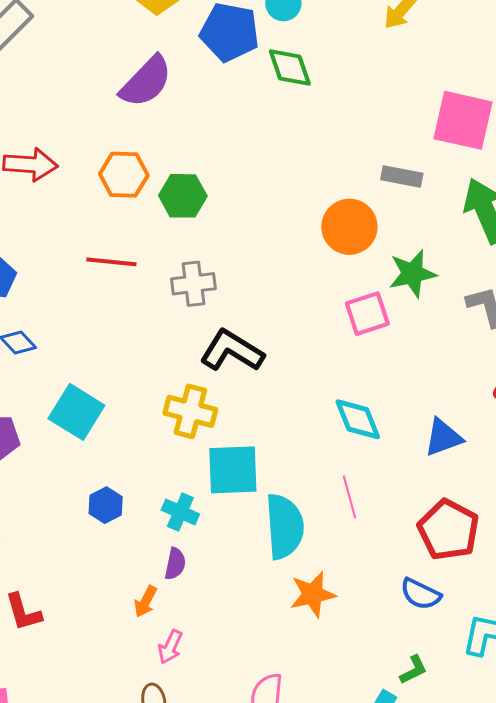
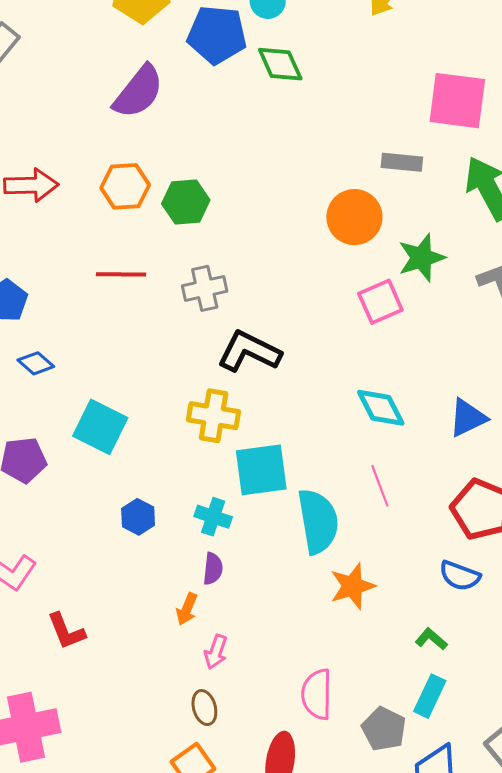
green L-shape: (414, 670) -> (431, 639), moved, turned -108

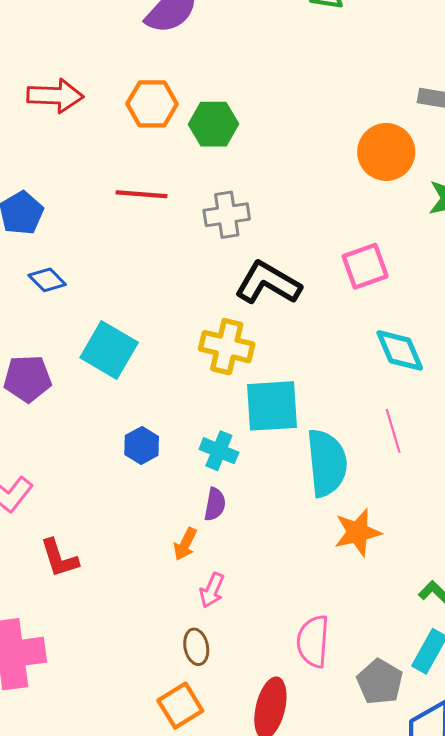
pink square: (380, 302) -> (365, 266), moved

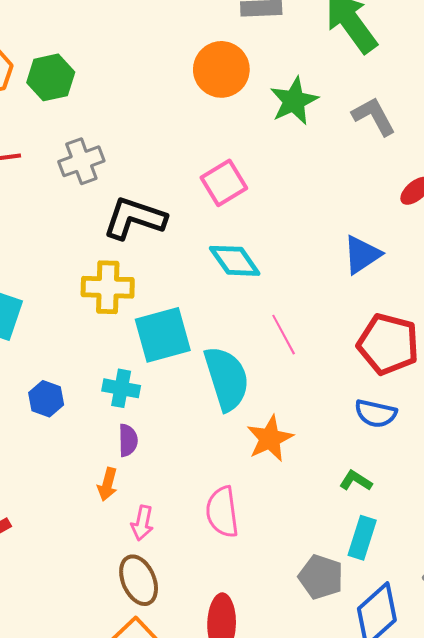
cyan diamond: (400, 350) -> (235, 261), moved
pink semicircle: (313, 641) -> (222, 512), moved
brown ellipse: (196, 647) -> (139, 580), size x1.4

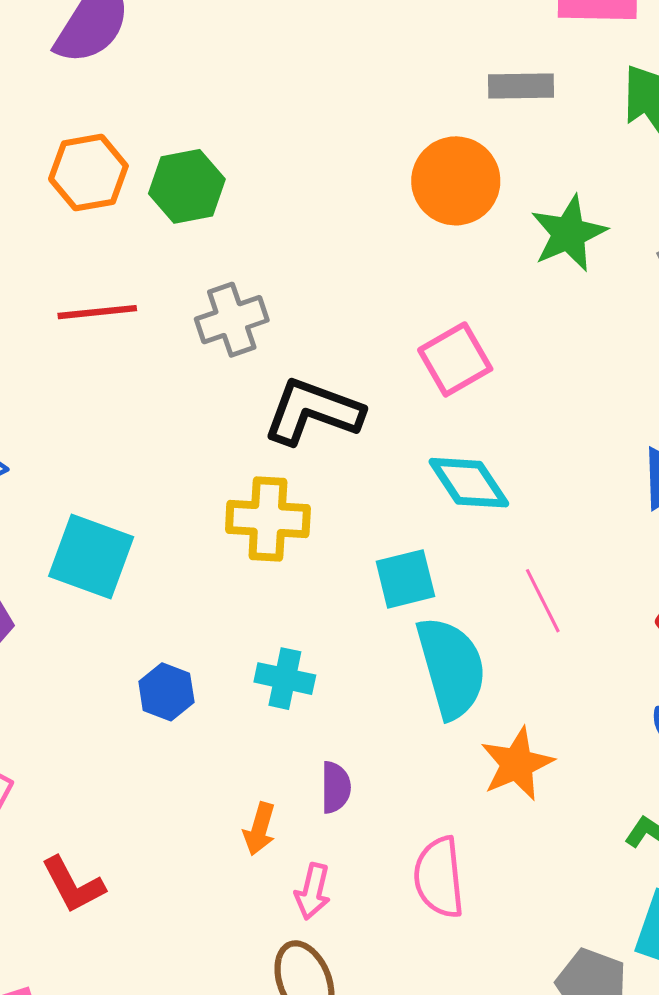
cyan square: (163, 335) -> (405, 579), moved, size x0.7
purple semicircle: (128, 440) -> (336, 787), moved

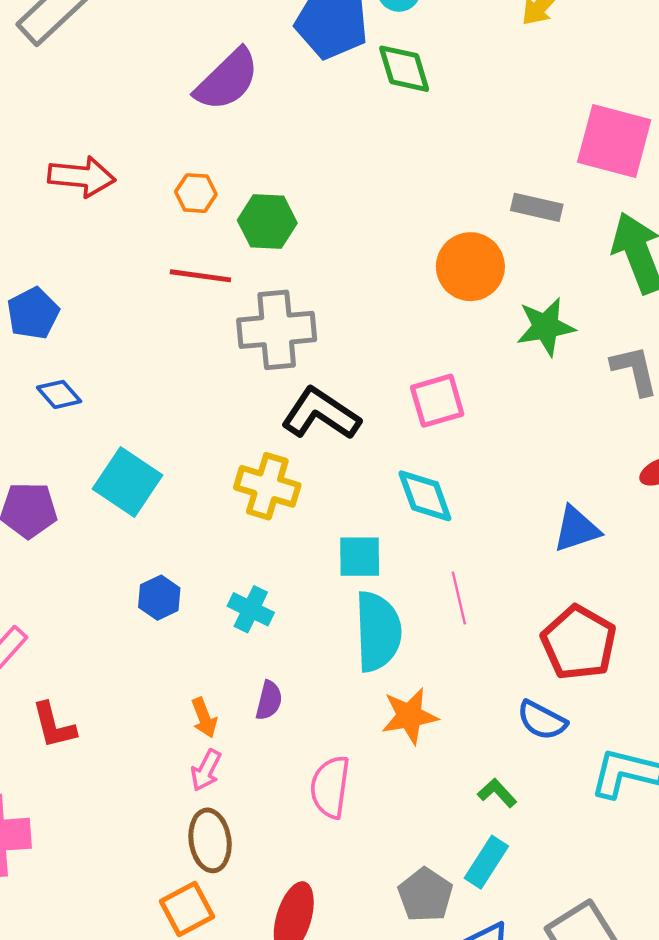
orange hexagon: (88, 173) -> (196, 193), size x0.7
red line: (97, 312) -> (200, 276), moved
gray cross: (232, 320) -> (277, 330), size x1.4
orange arrow: (259, 829) -> (204, 718), turned -51
pink arrow: (313, 891) -> (206, 770), moved

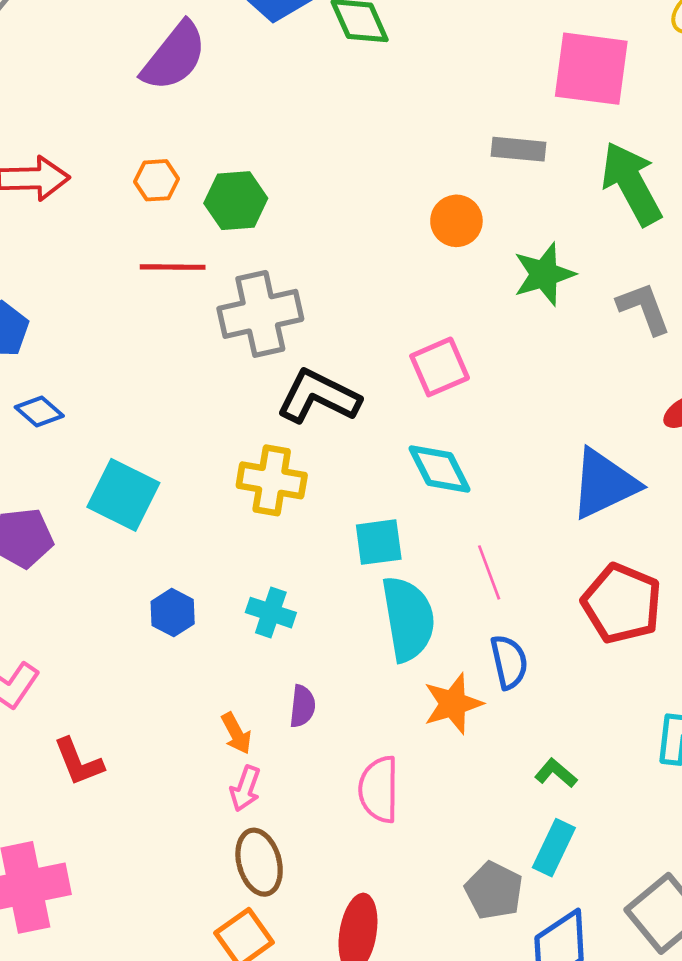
orange circle: (470, 267) -> (456, 221), size x0.7
blue triangle: (576, 529) -> (604, 484), size x1.4
blue semicircle: (542, 720) -> (509, 662), moved, turned -123

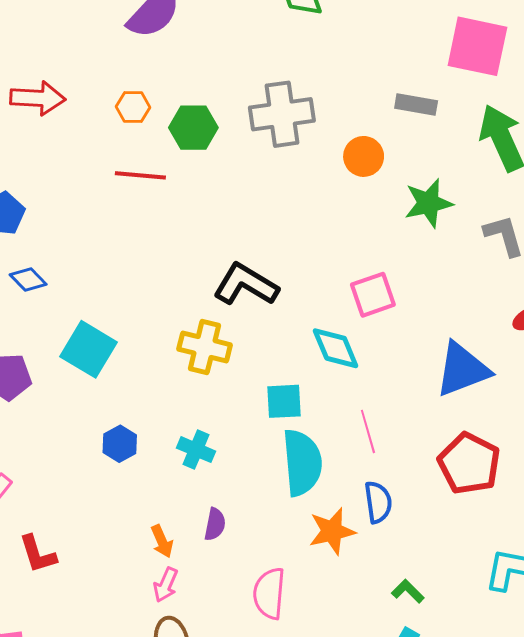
gray cross: (260, 314) -> (282, 114), moved
pink square: (440, 367) -> (373, 295), moved

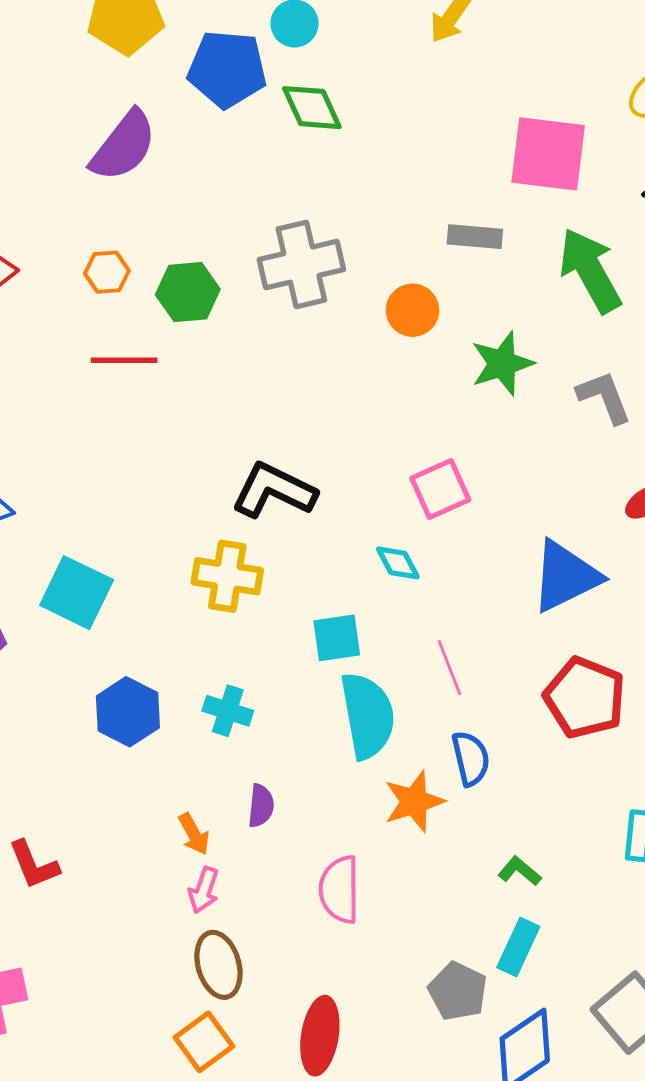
cyan diamond: (336, 348) -> (398, 563), size x0.7
blue hexagon: (120, 444) -> (128, 712), size x1.4

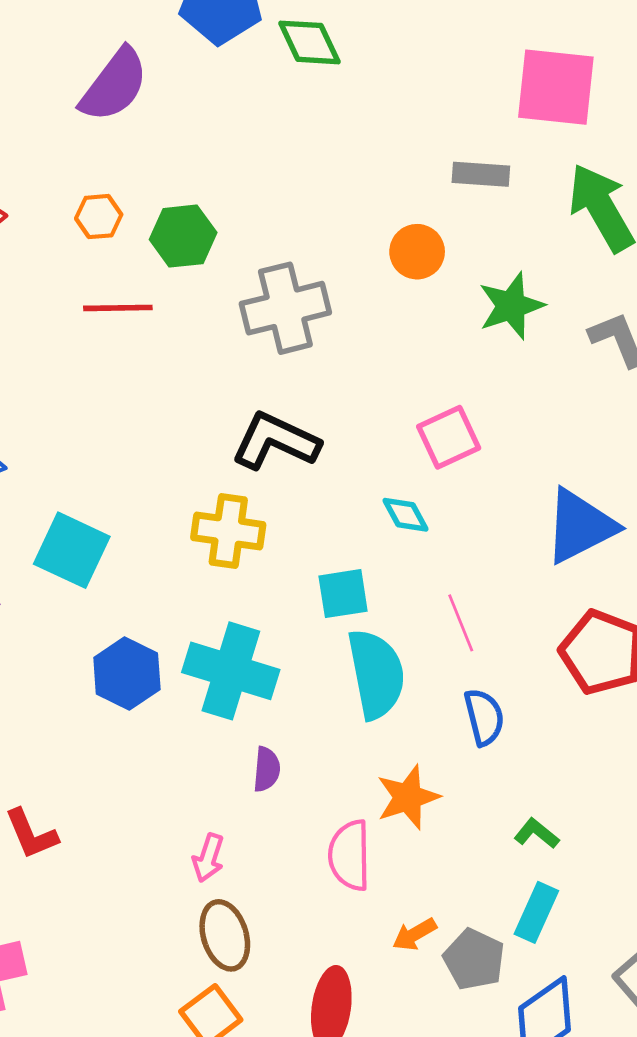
gray cross: (301, 265) -> (285, 308), moved
cyan cross: (228, 711) -> (231, 671), size x1.8
orange star: (414, 802) -> (408, 797), moved
orange arrow: (194, 834) -> (415, 934), moved, turned 90

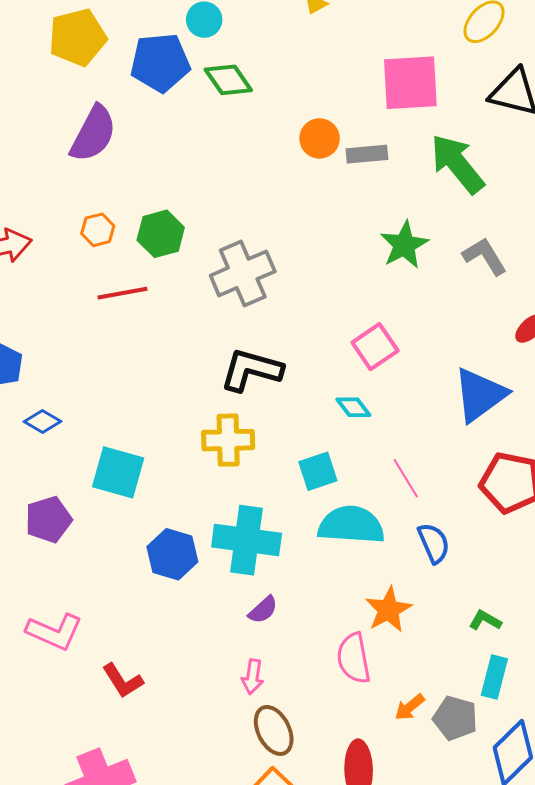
orange circle: (417, 252) -> (320, 138), moved
cyan semicircle: (376, 674) -> (351, 525), turned -66
purple semicircle: (267, 769) -> (263, 610), moved, turned 52

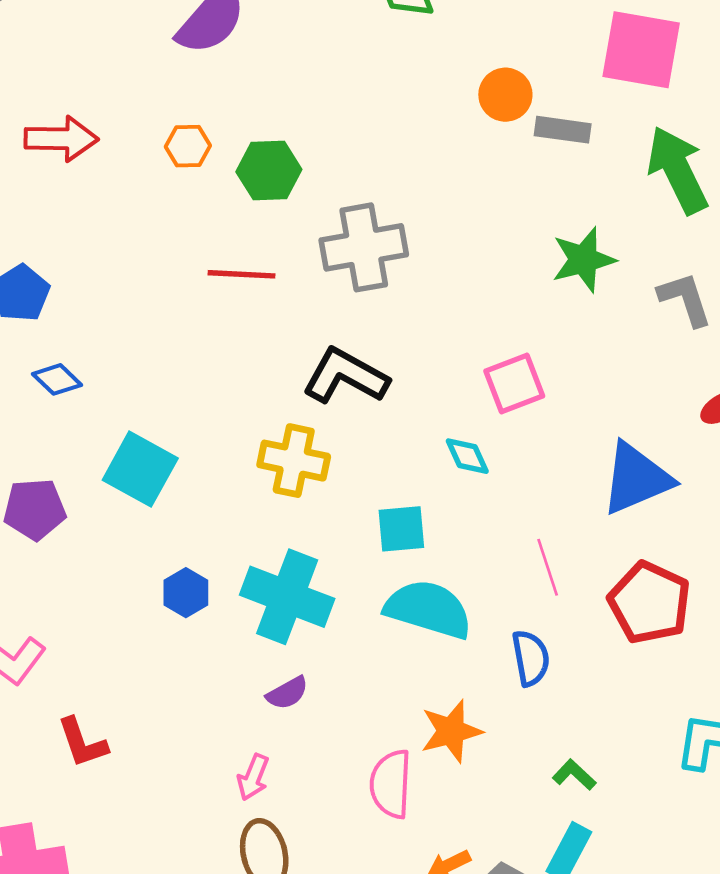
red line: (122, 293) -> (241, 274), moved
pink line: (406, 478) -> (548, 567), moved
blue hexagon: (172, 554) -> (186, 593), size x0.7

